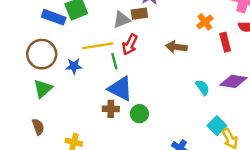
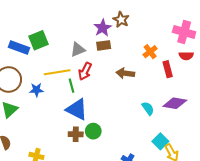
brown rectangle: (139, 14) -> (104, 45), moved
brown cross: (111, 109) -> (76, 134), moved

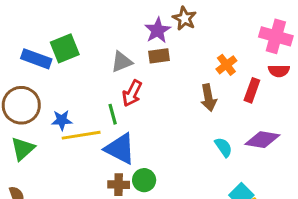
red rectangle: (168, 69) -> (252, 90), turned 35
yellow line: (57, 72) -> (81, 135), moved
brown arrow: (125, 73) -> (208, 98), moved, turned -108

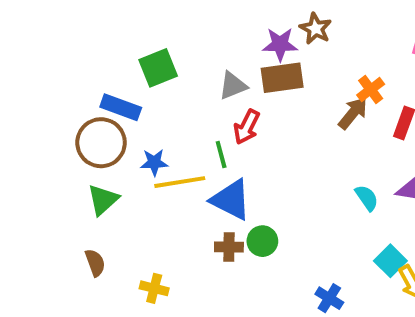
purple star: (158, 30) -> (280, 44), turned 30
brown rectangle: (159, 56) -> (282, 78), size x1.5
blue rectangle: (36, 59) -> (121, 107), moved
brown arrow: (208, 98) -> (353, 113), moved, turned -130

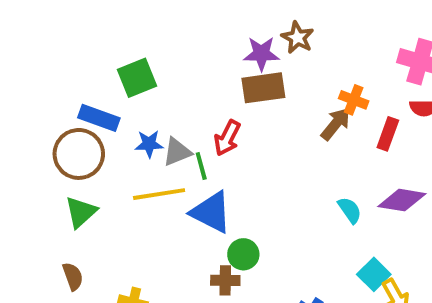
gray triangle: (233, 86) -> (177, 152), moved
orange cross: (371, 90) -> (354, 100), turned -32
blue star: (154, 162) -> (149, 144), moved
brown cross: (229, 247) -> (225, 280), moved

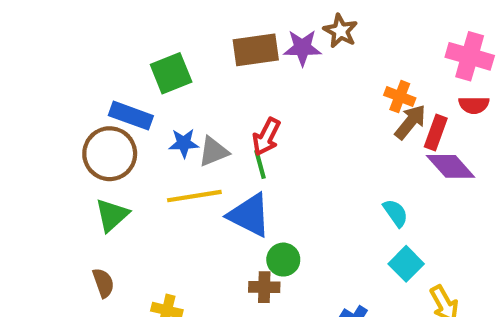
brown rectangle: (263, 88) -> (256, 50), moved
brown arrow: (336, 124) -> (410, 122), moved
green line: (201, 166) -> (260, 164), moved
purple diamond: (402, 200) -> (451, 166), moved, turned 39
cyan square: (374, 274) -> (406, 264), moved

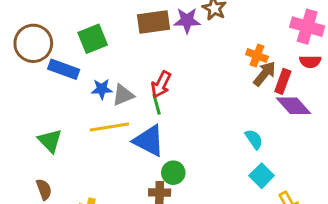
brown circle: (110, 154) -> (33, 43), moved
green triangle: (112, 215) -> (50, 141), turned -32

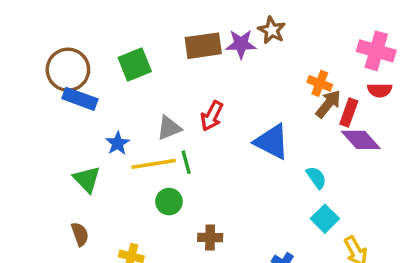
blue rectangle: (64, 69) -> (80, 99), moved
blue star: (102, 89) -> (118, 143), moved, turned -30
green line: (157, 104) -> (186, 162), moved
blue triangle: (149, 141) -> (272, 142), moved
green circle: (173, 173) -> (169, 202), moved

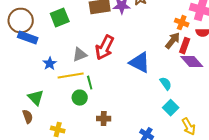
orange cross: (320, 83) -> (182, 23), moved
red arrow: (212, 116) -> (105, 48), size x1.4
green line: (186, 162) -> (90, 83), moved
green triangle: (87, 179) -> (36, 98), moved

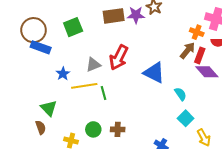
green circle: (80, 98) -> (93, 129), moved

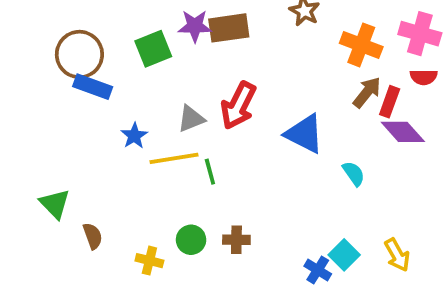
purple star: (136, 15) -> (195, 26), moved
orange cross: (197, 32) -> (361, 45), moved, size x1.5
green triangle: (49, 108) -> (55, 204), moved
cyan square: (186, 118) -> (344, 255), moved

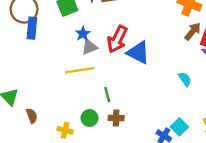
blue rectangle: (93, 87) -> (32, 28), turned 75
blue triangle: (304, 134) -> (138, 53), moved
blue star: (134, 136) -> (83, 34), moved
green line: (210, 172) -> (107, 95), moved

